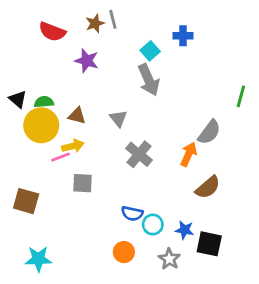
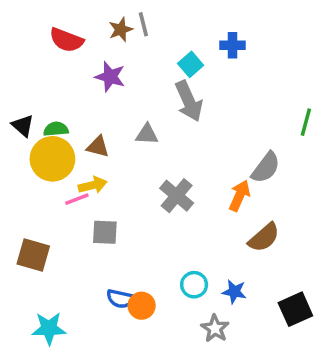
gray triangle: (118, 118) -> (147, 134), moved, turned -48
blue semicircle: (132, 213) -> (121, 299), moved
black square: (209, 244) -> (295, 309), moved, turned -36
orange circle: (124, 252) -> (142, 306), moved

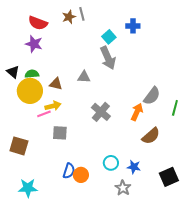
purple star: (110, 77) -> (34, 44), moved
green line: (306, 122) -> (175, 108), moved
blue semicircle: (121, 299) -> (69, 171), turned -84

